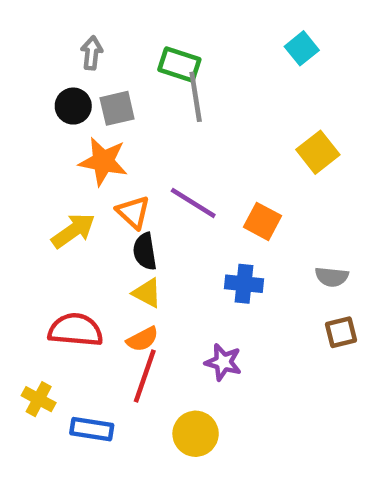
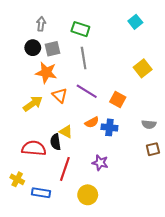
gray line: (196, 97) -> (84, 58), moved
black semicircle: (145, 251) -> (56, 142), moved
orange semicircle: (142, 339) -> (92, 122), moved

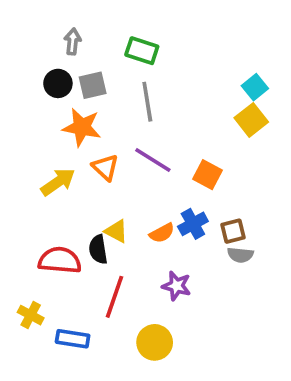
cyan square: (135, 22) -> (255, 87), moved
orange semicircle: (92, 122) -> (162, 233), moved
gray semicircle: (149, 124) -> (240, 255), moved
blue cross: (109, 127) -> (193, 224), turned -35
brown square: (153, 149) -> (233, 231), moved

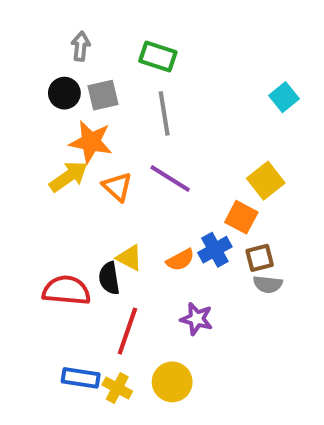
yellow square: (251, 120) -> (266, 181), moved
orange square: (207, 175) -> (241, 217), moved
yellow arrow: (58, 182) -> (68, 176), moved
yellow cross: (31, 315) -> (117, 388), moved

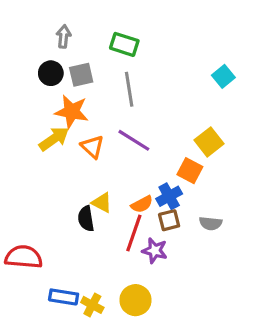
brown square: (260, 258) -> (169, 220), moved
red semicircle: (66, 290) -> (24, 257), moved
red line: (127, 331) -> (134, 233), moved

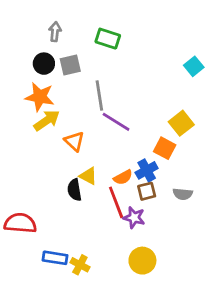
gray line: (129, 89) -> (99, 95), moved
orange star: (72, 112) -> (40, 97), moved
orange triangle: (92, 147) -> (74, 141), moved
red line: (134, 233) -> (116, 202), turned -40
yellow circle: (135, 300) -> (142, 261), moved

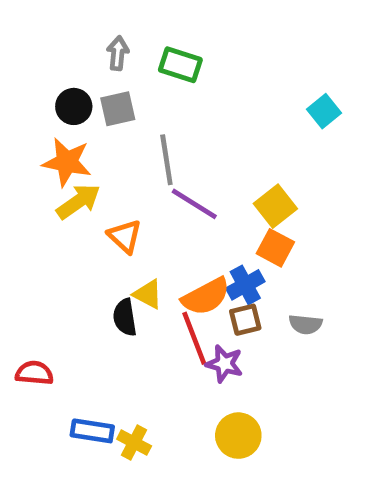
gray arrow: (55, 32) -> (118, 53), moved
yellow square: (181, 123) -> (275, 206), moved
orange semicircle: (123, 177) -> (206, 296), size x1.5
red semicircle: (20, 223) -> (34, 373), size x0.7

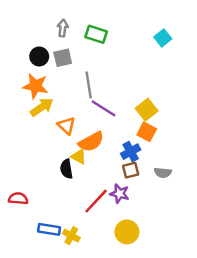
cyan square: (324, 111) -> (163, 38), moved
orange semicircle: (206, 296) -> (91, 142), moved
red line: (194, 338) -> (96, 201), moved, turned 64

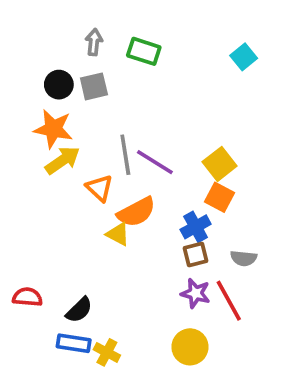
gray line: (89, 85) -> (125, 155), moved
black semicircle: (66, 169) -> (79, 310), moved, turned -126
purple star: (120, 194) -> (196, 293), moved
red line: (96, 201) -> (229, 301), moved, turned -72

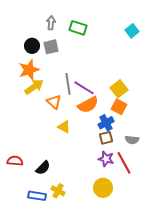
orange star: (53, 129) -> (29, 70), turned -30
orange semicircle: (136, 212) -> (88, 105), moved
blue rectangle: (74, 343) -> (37, 196), moved

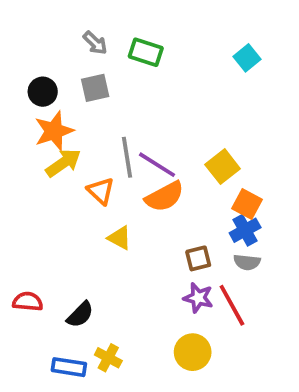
gray arrow: (51, 23) -> (95, 43), turned 128
black circle: (32, 46) -> (43, 92), moved
orange square: (119, 107) -> (247, 204), moved
blue cross: (106, 123) -> (245, 230), moved

